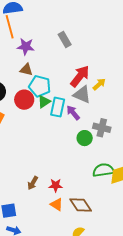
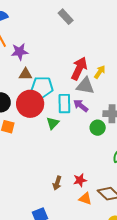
gray rectangle: (65, 39) -> (66, 17), moved
red circle: (24, 100) -> (30, 104), size x1.4
green triangle: (44, 102) -> (53, 123), moved

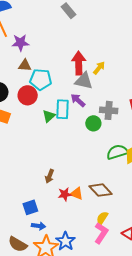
red arrow: (79, 68) -> (79, 63), turned -30
red circle: (30, 104) -> (28, 95), size x0.7
cyan rectangle: (64, 104) -> (62, 109), moved
red star: (80, 180) -> (65, 194), moved

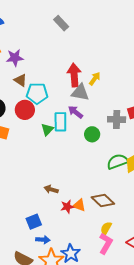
brown triangle: (25, 65) -> (20, 80), turned 32
gray cross: (109, 110) -> (117, 119), moved
brown arrow: (50, 176) -> (51, 189), turned 88

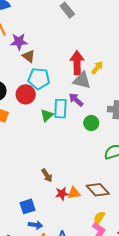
brown triangle: (20, 80) -> (29, 56), moved
brown arrow: (51, 189) -> (47, 175), turned -144
orange triangle: (79, 205) -> (74, 193), turned -32

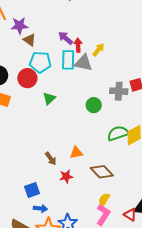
red arrow: (77, 63) -> (78, 45), size x0.6
purple arrow: (76, 100) -> (65, 38), moved
cyan rectangle: (60, 109) -> (68, 60), moved
orange triangle: (74, 193) -> (76, 153), moved

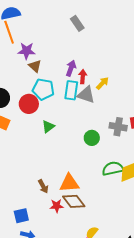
purple arrow: (65, 38) -> (71, 68), turned 63
orange triangle: (76, 153) -> (69, 183), size x1.5
brown diamond: (102, 172) -> (74, 201), moved

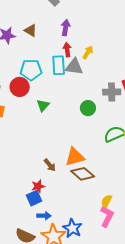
brown triangle: (35, 66) -> (31, 30), moved
purple arrow: (71, 68) -> (66, 28), moved
red star: (57, 206) -> (38, 186), moved

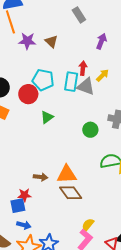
purple arrow: (66, 28) -> (101, 41), moved
brown arrow: (50, 165) -> (41, 177), turned -56

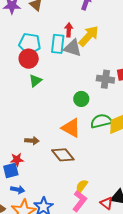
yellow arrow: (103, 75) -> (89, 36), size x1.6
red circle: (28, 94) -> (29, 59), moved
green circle: (90, 130) -> (81, 99), moved
orange triangle: (67, 174) -> (71, 128), moved, turned 35

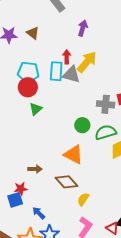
green semicircle: (101, 121) -> (106, 132), moved
yellow semicircle: (82, 186) -> (83, 199), moved
blue arrow: (18, 190) -> (39, 213), moved, turned -144

